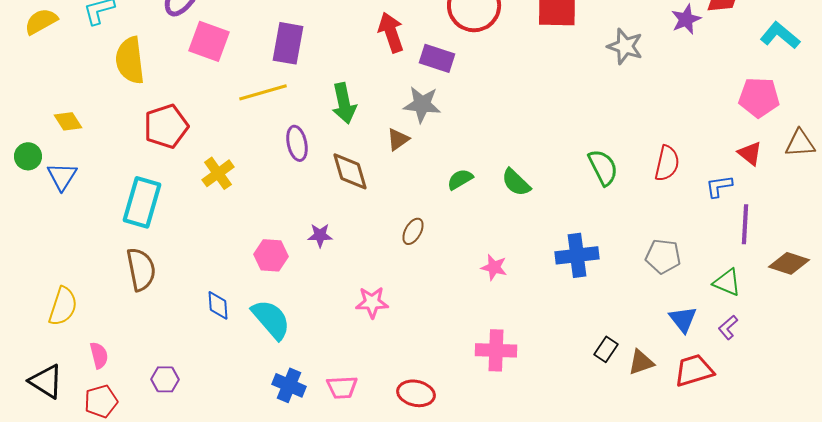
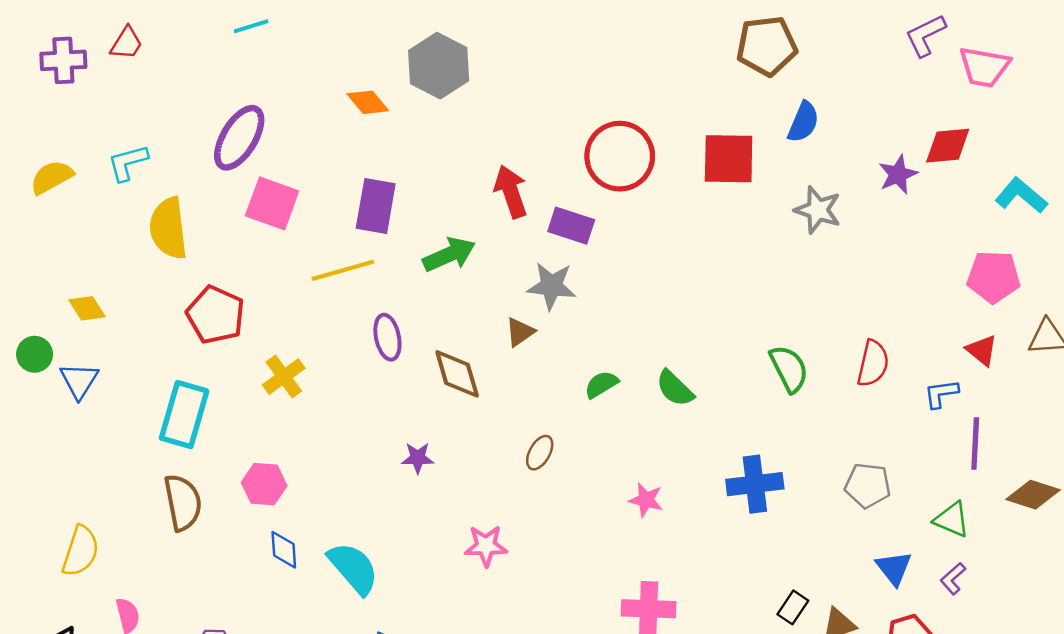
green arrow: (344, 103) -> (449, 255), moved, turned -102
red pentagon: (166, 126) -> (216, 315), turned -30
pink hexagon: (271, 255) -> (264, 484), moved

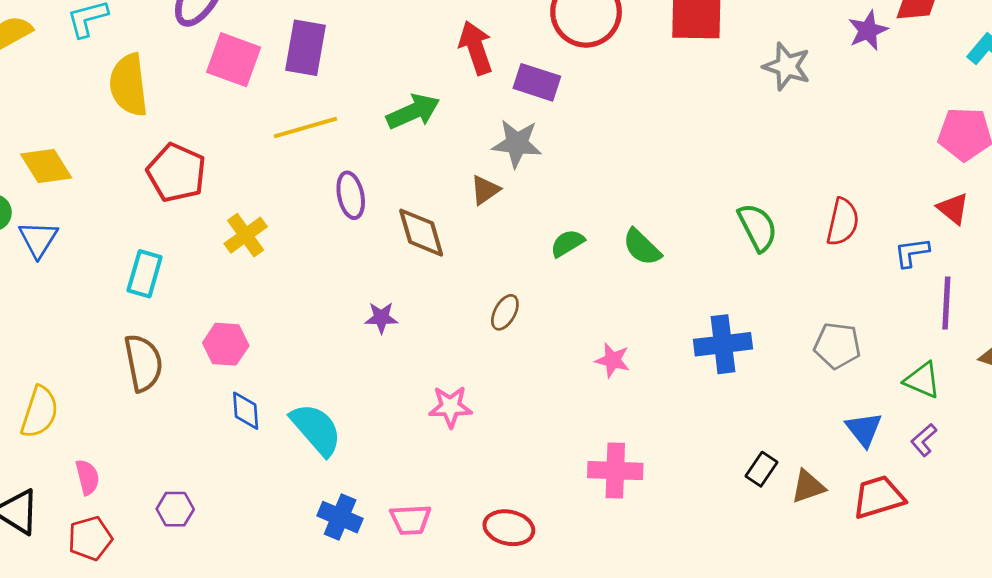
purple rectangle: (376, 206) -> (305, 48), moved
yellow diamond: (87, 308) -> (46, 166), size x1.4
cyan rectangle: (184, 415) -> (145, 274), size x0.7

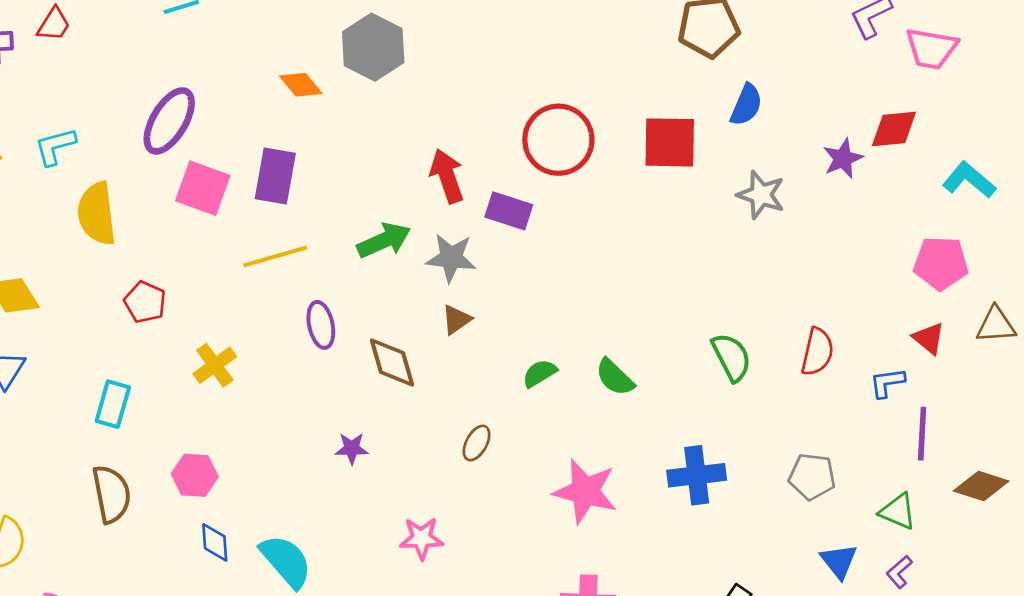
gray star: (517, 143) -> (451, 258), moved
red pentagon: (176, 173) -> (145, 302), size x0.7
pink star: (613, 360) -> (585, 491), size x1.8

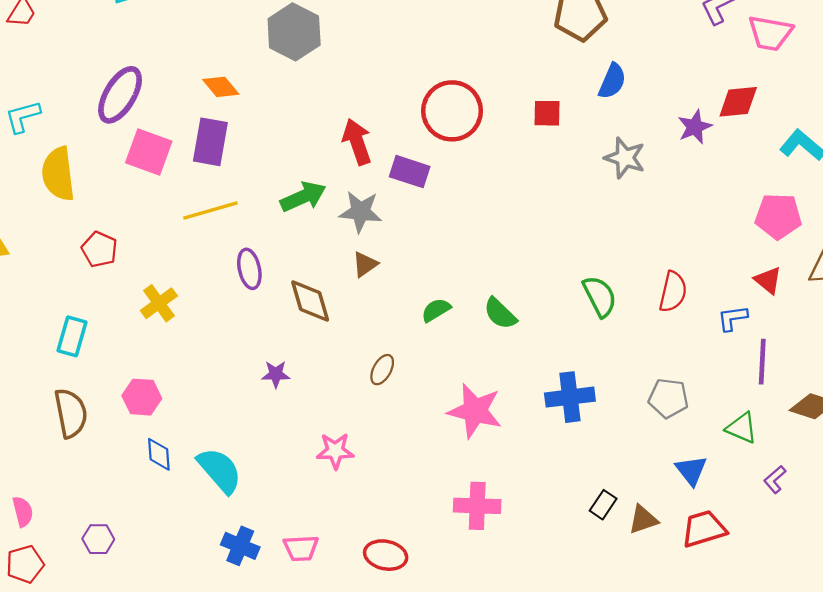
orange diamond: (301, 85) -> (221, 87), moved
red square: (670, 142) -> (547, 113), size x0.6
purple L-shape: (899, 572) -> (775, 479), moved

